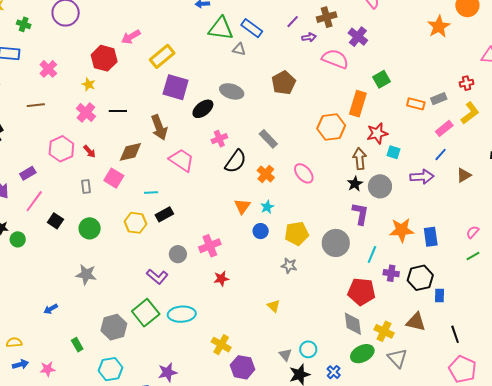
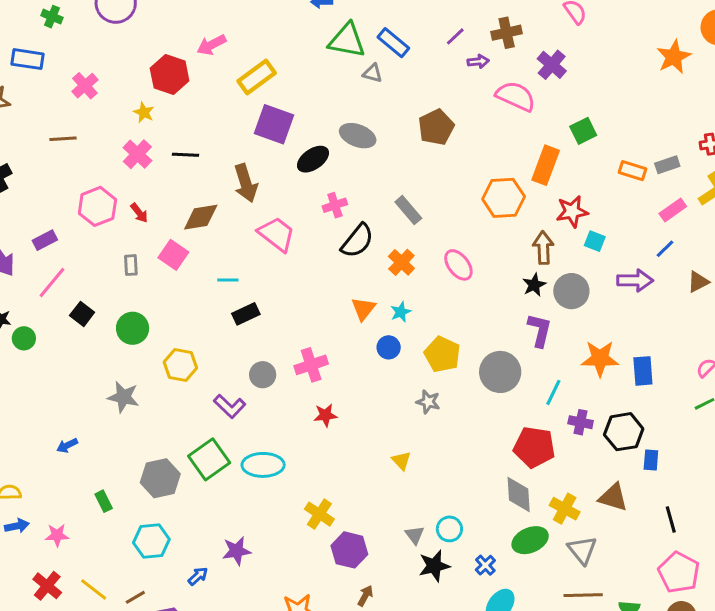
yellow hexagon: (135, 223) -> (180, 365), moved
yellow pentagon: (297, 234) -> (442, 354), turned 30

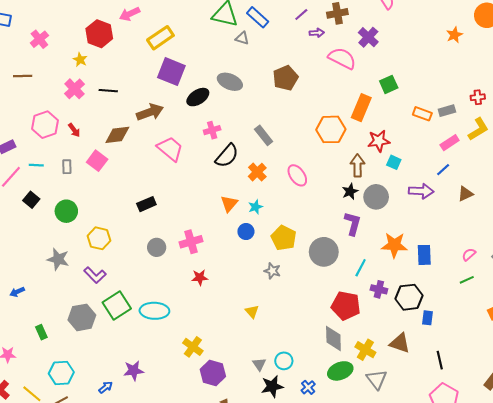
orange star: (674, 57) -> (454, 35), size x0.7
brown arrow: (246, 183) -> (150, 112), turned -95
cyan line: (228, 280) -> (36, 165), moved
purple L-shape: (230, 406) -> (95, 275), moved
cyan hexagon: (151, 541) -> (61, 373), moved

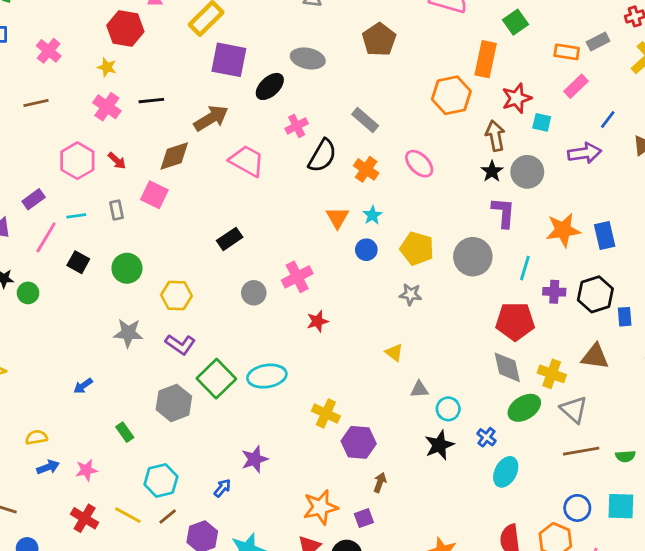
pink rectangle: (450, 143) -> (576, 86), moved
gray triangle: (259, 364) -> (419, 389), moved, turned -48

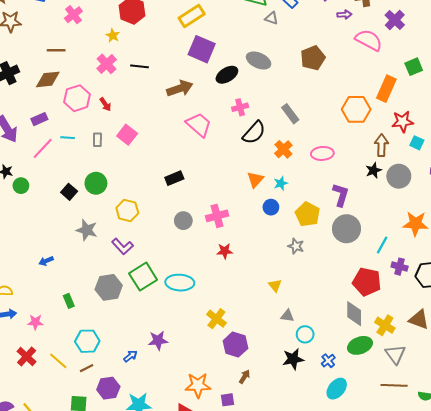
brown diamond: (174, 156) -> (48, 79), moved
pink ellipse: (419, 164) -> (322, 153), turned -60
purple L-shape: (503, 212) -> (341, 195), moved
black square: (78, 262) -> (69, 192), moved

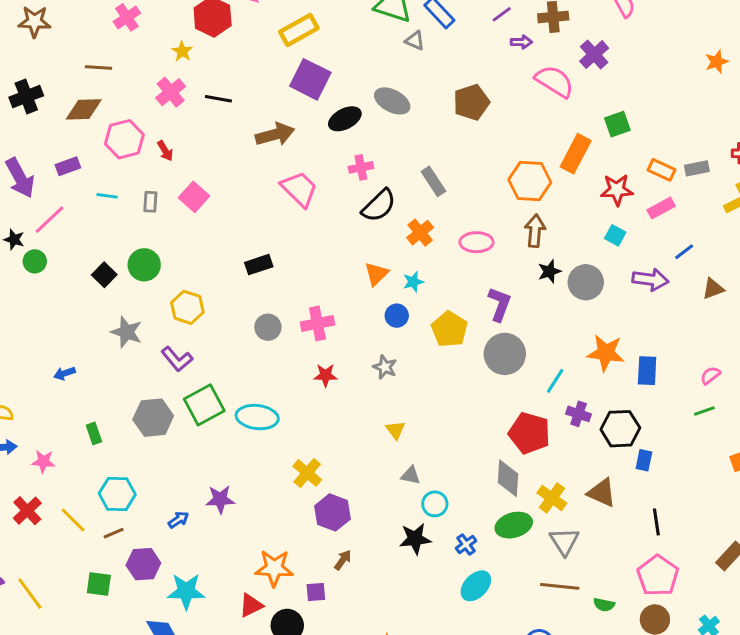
red star: (403, 122) -> (617, 190), moved
brown arrow: (381, 145) -> (535, 231), moved
pink line: (43, 148) -> (50, 220), moved
gray star: (296, 246) -> (385, 367), moved

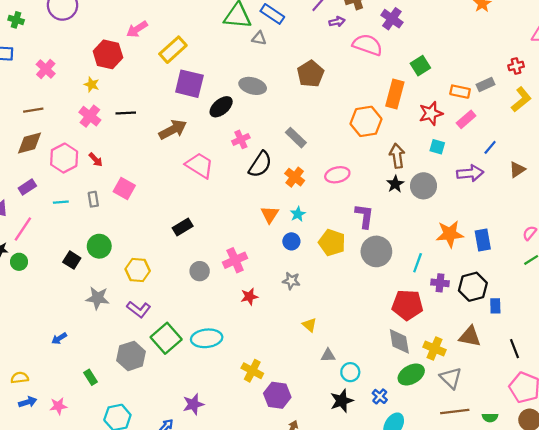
brown arrow: (535, 231) -> (397, 156), moved

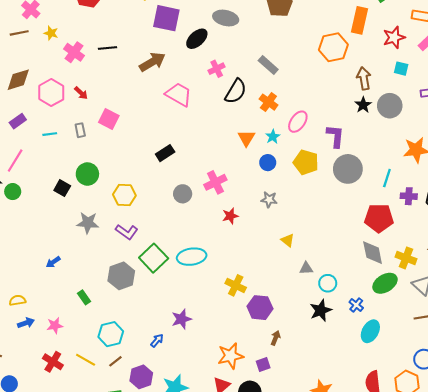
yellow star: (92, 85) -> (51, 33), moved
brown line: (33, 110) -> (19, 33), moved
pink ellipse: (337, 175) -> (298, 122), moved, turned -40

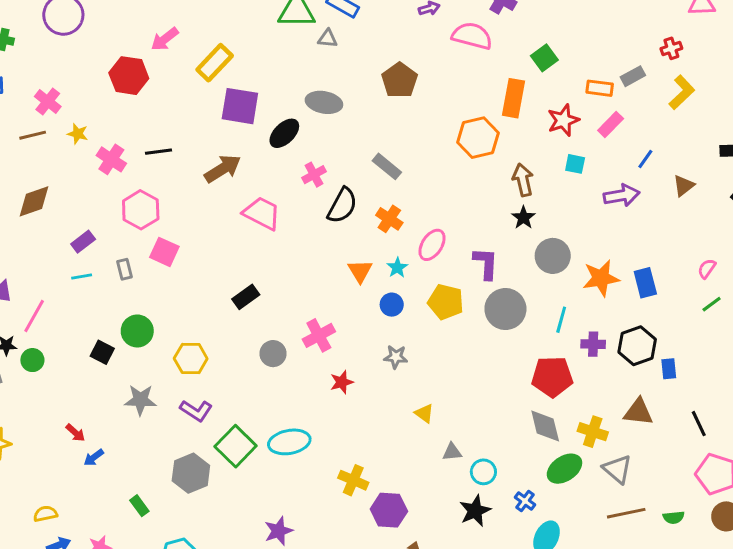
pink hexagon: (51, 93) -> (141, 210), moved
red arrow: (81, 93) -> (75, 433), moved
gray circle: (390, 106) -> (553, 256), moved
purple rectangle: (18, 121) -> (83, 242), moved

